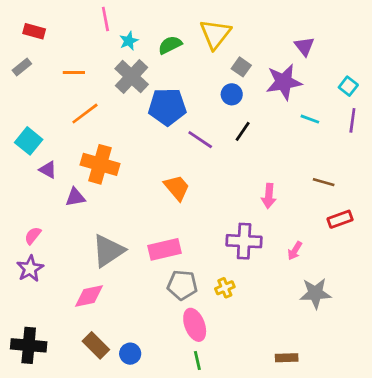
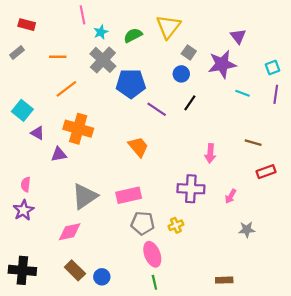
cyan square: (348, 86) -> (273, 67), turned 32
pink semicircle: (33, 236) -> (26, 184), turned -32
gray star: (315, 293) -> (247, 230), size x0.7

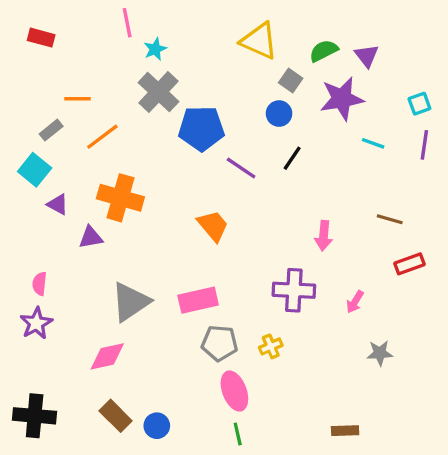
yellow triangle: (168, 27) -> (259, 41), turned -44
green semicircle: (133, 35) -> (324, 51), moved
gray rectangle: (17, 52) -> (51, 130), moved
orange line: (58, 57) -> (78, 99), moved

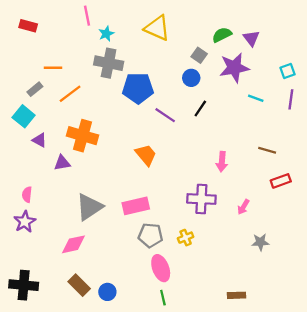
yellow triangle: (259, 41) -> (157, 28), moved
gray cross: (158, 92) -> (109, 63), turned -32

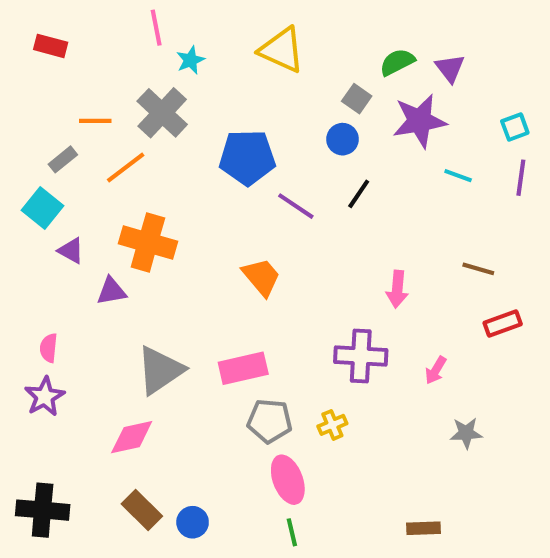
gray cross: (109, 63) -> (162, 113), moved, turned 32

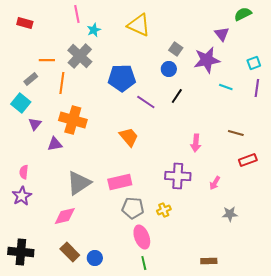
green semicircle: (397, 62) -> (243, 14), moved
orange line: (126, 168) -> (62, 83), turned -45
purple triangle: (71, 251) -> (35, 124), turned 40

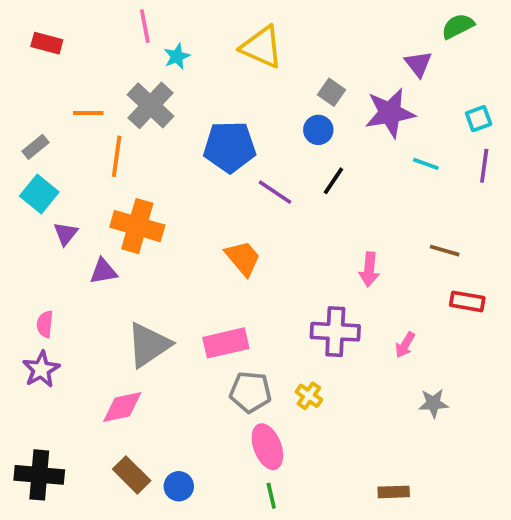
gray rectangle: (31, 79) -> (35, 147), moved
red rectangle: (248, 160) -> (467, 301), turned 30
yellow cross: (164, 210) -> (309, 396), turned -32

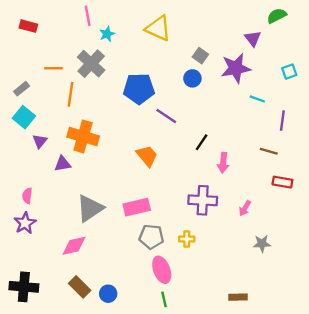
purple line: (484, 166) -> (282, 121), moved
black line: (333, 181) -> (202, 142), moved
yellow cross: (309, 396) -> (187, 239), turned -35

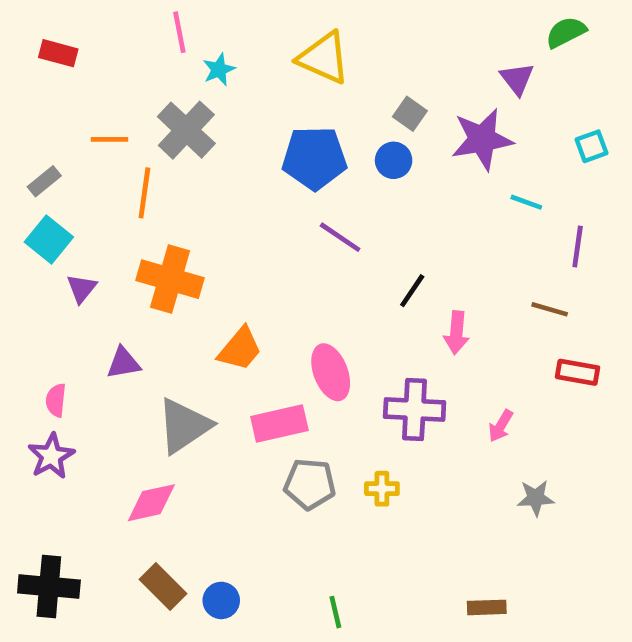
blue pentagon: (139, 89) -> (314, 158), moved
orange trapezoid: (147, 156) -> (240, 349), moved, turned 80
purple triangle: (63, 164) -> (123, 363), moved
pink ellipse: (162, 270) -> (331, 372), moved

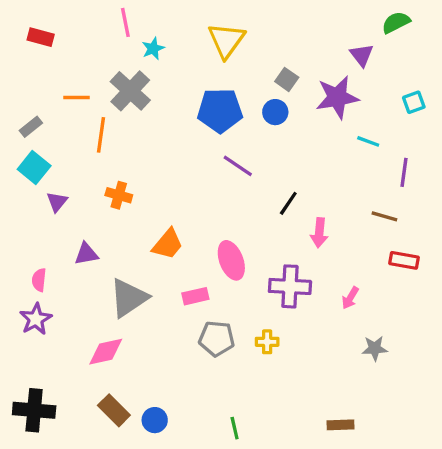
yellow triangle: (324, 58) -> (226, 40), turned 42
orange cross: (170, 279) -> (119, 195), size x0.6
pink rectangle: (279, 423) -> (195, 296), size x0.7

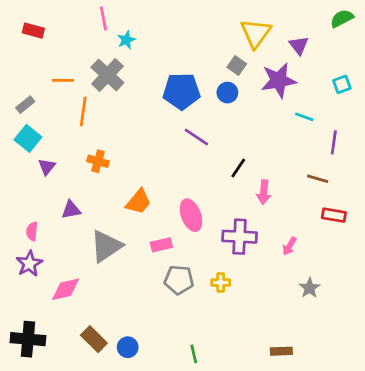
green semicircle: (396, 22) -> (342, 18), moved
yellow triangle: (226, 40) -> (256, 33), moved
gray star: (375, 348) -> (310, 288), turned -30
pink diamond: (106, 352) -> (66, 289), moved

